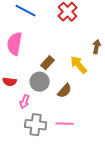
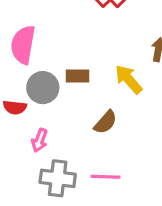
brown rectangle: (48, 63) -> (77, 76), turned 48
gray circle: (40, 82) -> (43, 88), moved

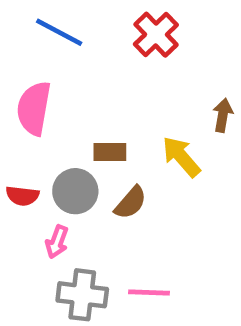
gray circle: (43, 88) -> (75, 191), moved
brown semicircle: (106, 122) -> (131, 203), moved

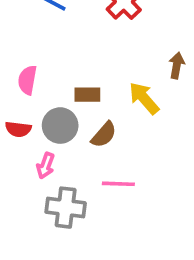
pink semicircle: (34, 108) -> (27, 80), moved, size x0.7
pink line: (149, 293) -> (118, 184), moved

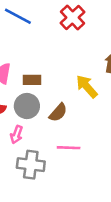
brown rectangle: (87, 95) -> (32, 80), moved

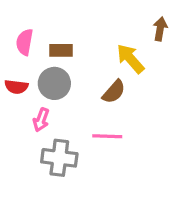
brown semicircle: (58, 113) -> (114, 92), moved

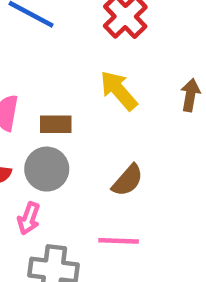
yellow arrow: (130, 59) -> (119, 91), moved

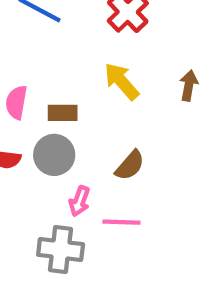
pink arrow: (29, 218) -> (79, 201), moved

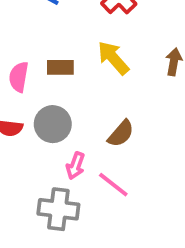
brown rectangle: (63, 113) -> (60, 67), moved
pink line: (121, 222) -> (113, 185), turned 36

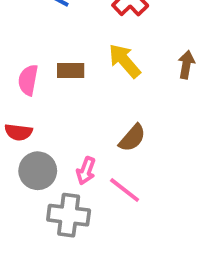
gray circle: (53, 124) -> (38, 171), moved

